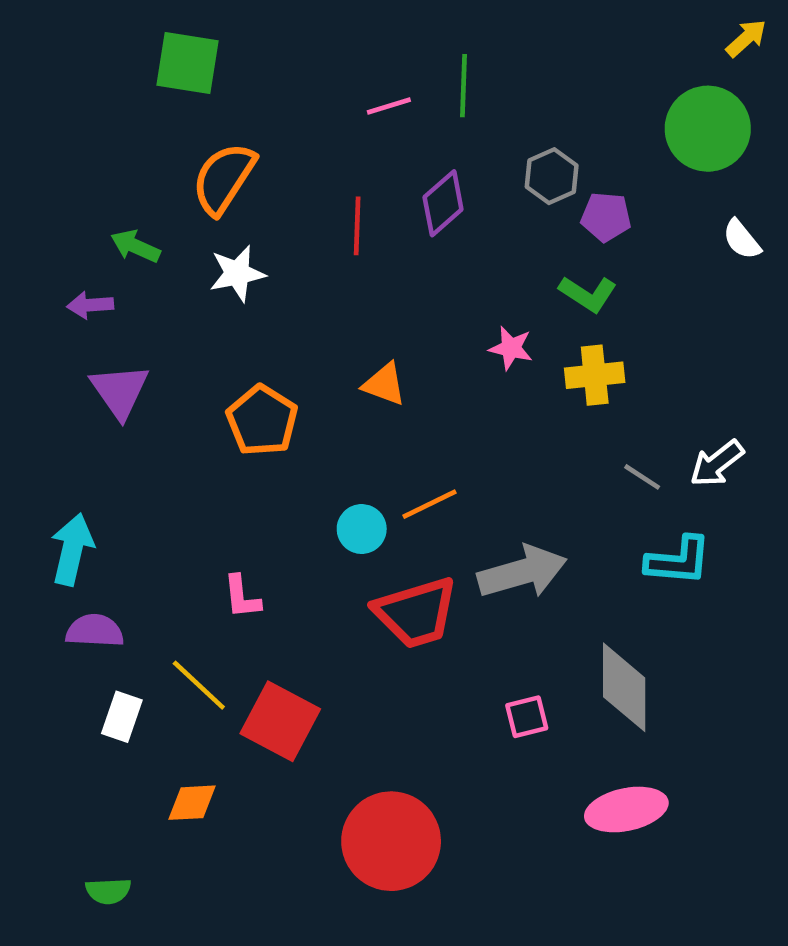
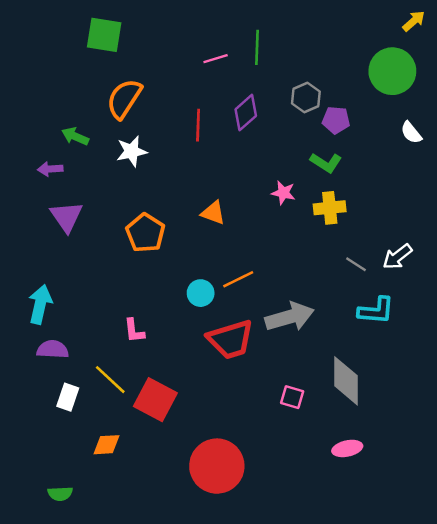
pink square: (527, 717) -> (292, 397), turned 30
pink ellipse: (626, 809) -> (347, 448), size x0.7

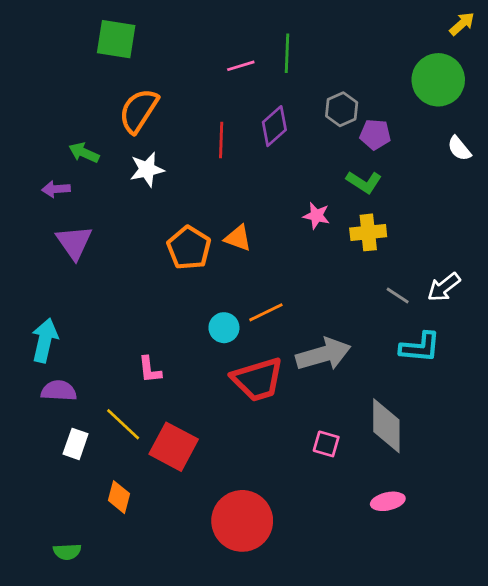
orange pentagon: (145, 233) -> (189, 248), moved
orange diamond: (107, 445) -> (119, 497), turned -72

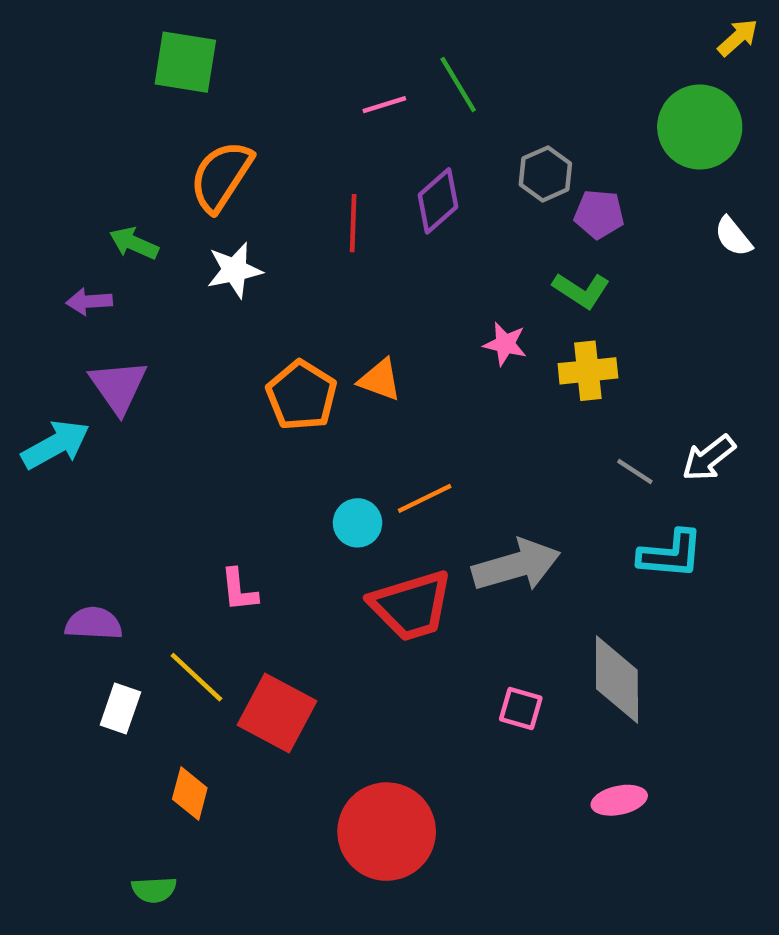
green line: (287, 53) -> (458, 85), turned -33
cyan arrow: (45, 340) -> (56, 445), moved, turned 48
green semicircle: (67, 552) -> (154, 890), moved

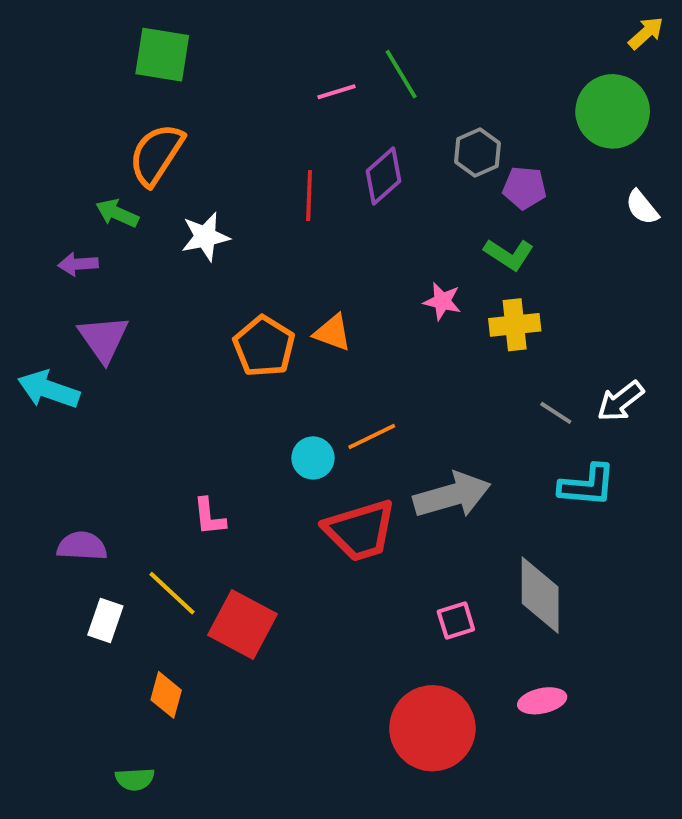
orange semicircle: (221, 176) -> (156, 154), moved
cyan arrow: (56, 445) -> (49, 389), turned -132
pink square: (521, 709) -> (456, 621), turned -33
red circle: (387, 832) -> (432, 728), moved

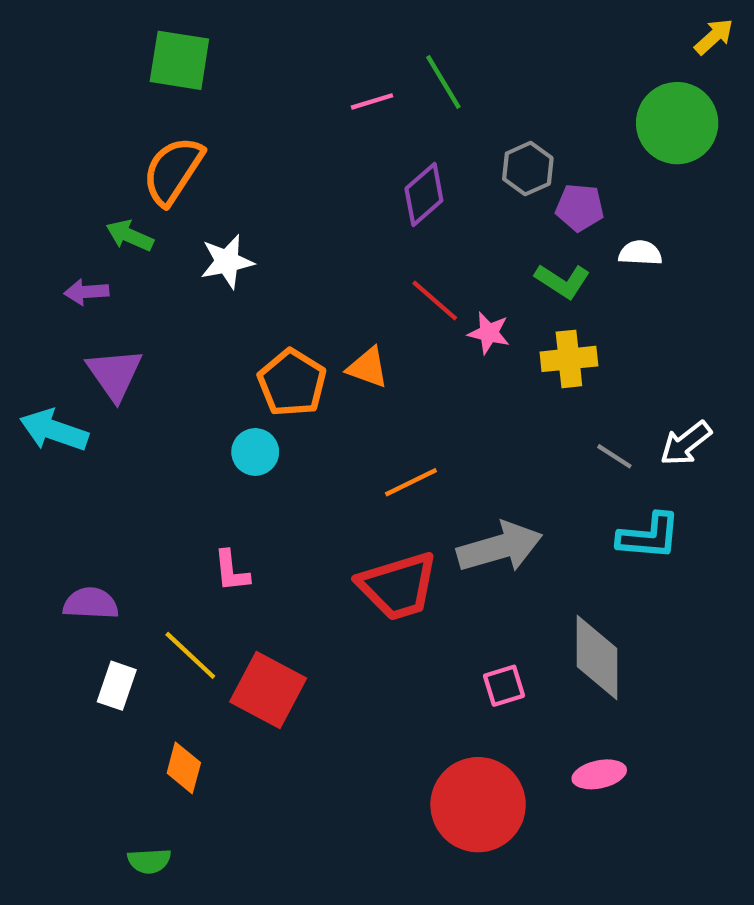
red line: (309, 196) -> (435, 301), moved, turned -51
white semicircle: (642, 207) -> (640, 253), moved, turned 132
cyan circle: (313, 458) -> (255, 452), moved

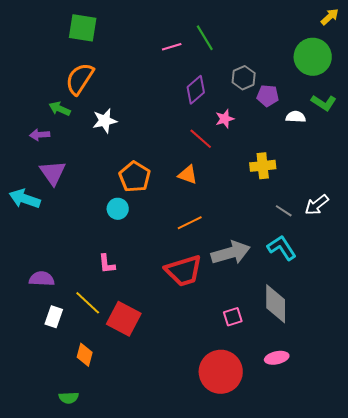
green L-shape: (562, 281) -> (324, 103), moved
pink star: (489, 333) -> (225, 119), moved, turned -30
orange triangle: (368, 368) -> (188, 175), moved
cyan L-shape: (649, 536) -> (282, 248), moved, turned -128

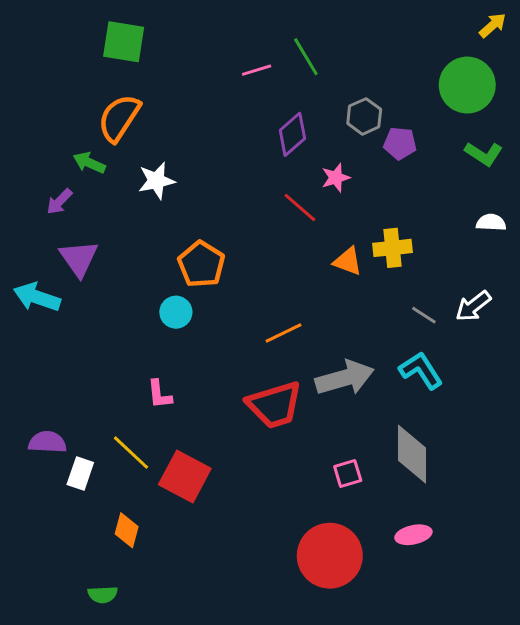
white semicircle: (296, 117) -> (491, 223), moved
purple arrow: (40, 135) -> (59, 202), turned -42
orange triangle: (188, 175) -> (348, 261), moved
purple semicircle: (42, 279) -> (47, 442), moved

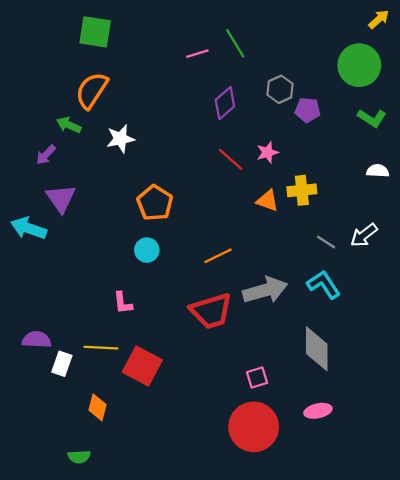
pink star: (336, 178) -> (267, 152), moved
cyan circle: (176, 312) -> (147, 250), moved
yellow line: (131, 453) -> (101, 348), turned -40
pink square: (348, 473) -> (257, 378), moved

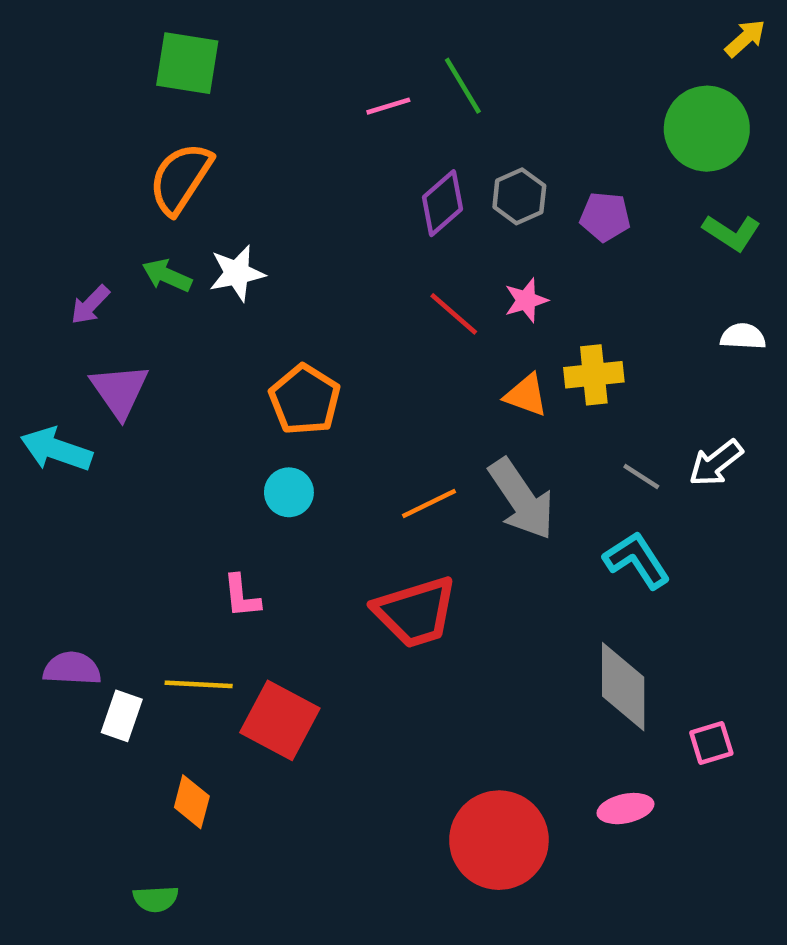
gray hexagon: (280, 89) -> (519, 196), moved
green arrow: (69, 125) -> (167, 275), moved
gray arrow: (265, 290) -> (522, 499), moved, turned 72
pink square: (257, 378) -> (711, 743), moved

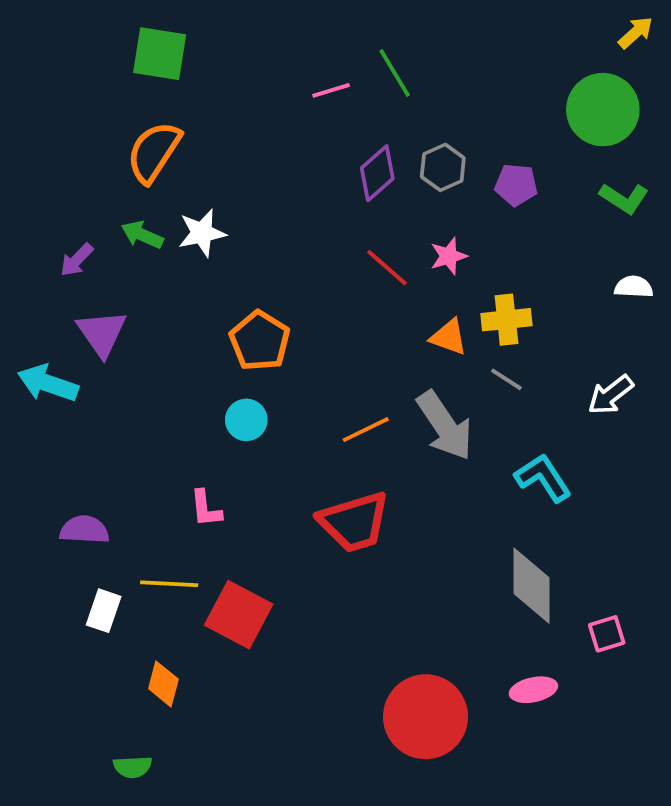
gray line: (641, 476) -> (506, 379), moved
purple semicircle: (72, 668) -> (84, 530), moved

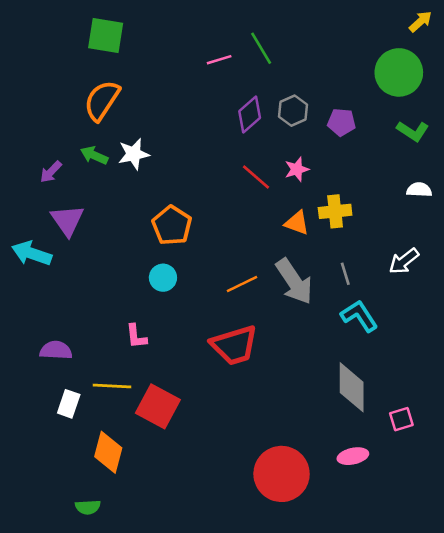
gray line: (506, 379) -> (345, 274), moved, turned 40
orange diamond: (163, 684) -> (108, 452), size x1.4

